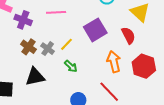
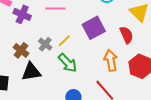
brown cross: (29, 47) -> (21, 50), moved
green arrow: (71, 66) -> (68, 63), size x1.5

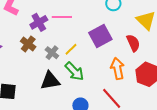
purple cross: (22, 14) -> (39, 22), moved, turned 36
brown cross: (21, 50) -> (28, 44), moved
black triangle: (31, 72) -> (50, 81), moved

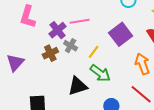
brown cross: (28, 44) -> (50, 53), turned 35
gray cross: (52, 53) -> (71, 46), moved

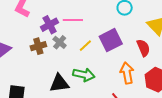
yellow line: (94, 52) -> (85, 46), moved
green arrow: (100, 73) -> (84, 75), turned -35

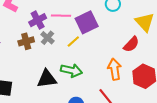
purple square: (111, 40) -> (87, 22), moved
red semicircle: (143, 48) -> (131, 44), turned 66

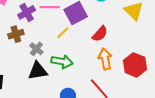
gray cross: (47, 38) -> (36, 49), moved
red semicircle: (131, 44) -> (100, 34), moved

